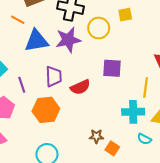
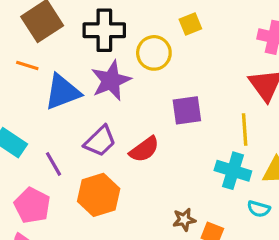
purple trapezoid: (54, 76) -> (100, 141), turned 60
cyan cross: (133, 112) -> (233, 171), turned 30

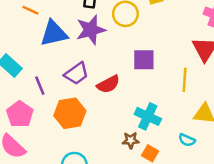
cyan cross: (233, 171) -> (148, 116), moved

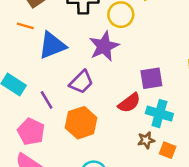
purple star: (91, 30) -> (104, 46), moved
purple square: (144, 60) -> (151, 78), moved
red semicircle: (108, 84) -> (129, 103), moved

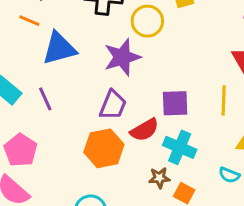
purple trapezoid: (81, 82) -> (113, 105), moved, turned -30
purple line: (47, 100) -> (45, 99), moved
orange hexagon: (81, 123) -> (104, 148), moved

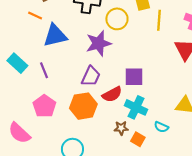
yellow line: (224, 100) -> (159, 20), moved
pink pentagon: (21, 150) -> (44, 106), moved
cyan semicircle: (229, 175) -> (161, 127), moved

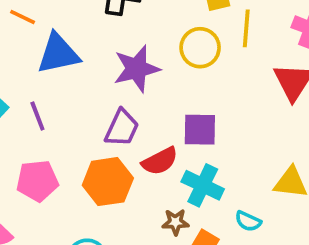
yellow circle: (117, 19) -> (200, 48), moved
pink pentagon: (44, 106) -> (37, 181), turned 30

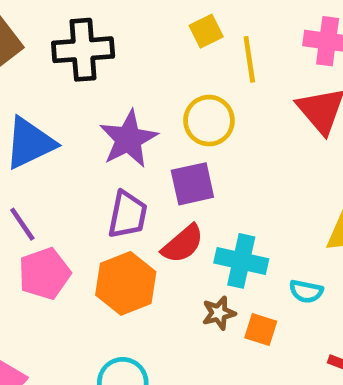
yellow circle: (200, 48) -> (209, 121), moved
purple square: (200, 130) -> (192, 184), moved
pink pentagon: (37, 181) -> (44, 274), moved

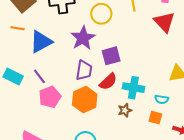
yellow circle: (209, 121) -> (101, 14), moved
orange square: (261, 330) -> (155, 118), moved

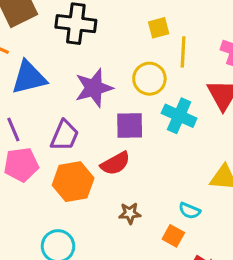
yellow circle: (101, 14) -> (149, 79), moved
purple trapezoid: (84, 70) -> (65, 135), moved
cyan cross: (133, 88) -> (179, 116), moved

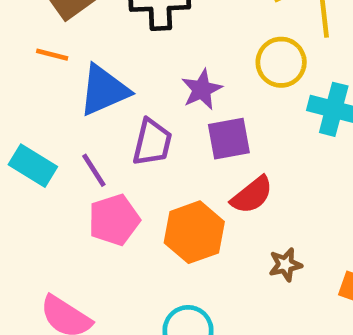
purple star: (94, 88) -> (202, 89), size x0.7
purple square: (130, 126) -> (229, 139), moved
purple trapezoid: (65, 135) -> (152, 142), moved

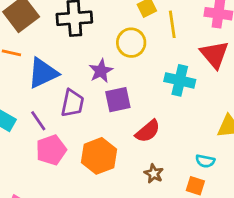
yellow circle: (281, 62) -> (131, 43), moved
red semicircle: (252, 195) -> (148, 131), moved
brown star: (285, 265) -> (154, 174), turned -30

